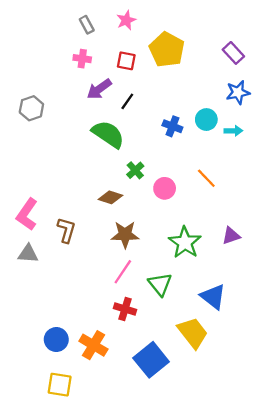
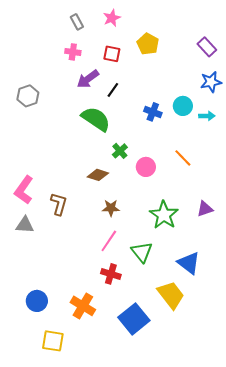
yellow pentagon: (167, 50) -> (148, 44), size x0.7
brown star: (125, 235) -> (111, 208), size x0.7
blue circle: (56, 340) -> (37, 301), moved

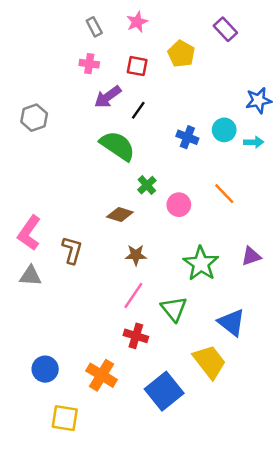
purple rectangle: (207, 47) -> (225, 29), moved

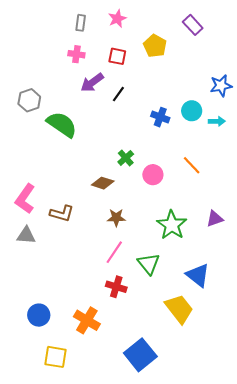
gray rectangle: (94, 27) -> (81, 23), turned 35
green semicircle: (117, 146) -> (62, 124), moved
brown L-shape: (72, 250) -> (62, 213), turned 90
blue square: (164, 391) -> (140, 355), moved

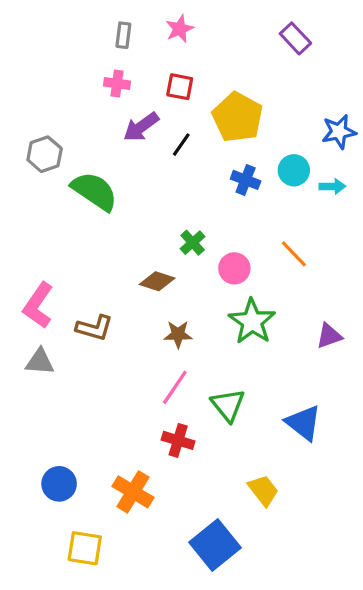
yellow pentagon: (155, 46) -> (238, 117), moved, size x1.4
green star: (172, 225) -> (252, 321), moved
yellow trapezoid: (179, 309) -> (263, 490), moved, size x0.7

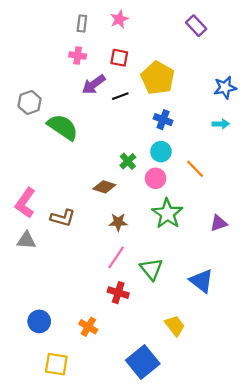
black line: (181, 145) -> (120, 96), turned 35
cyan circle: (294, 170) -> (161, 152), moved
orange cross: (133, 492) -> (88, 327), size x0.7

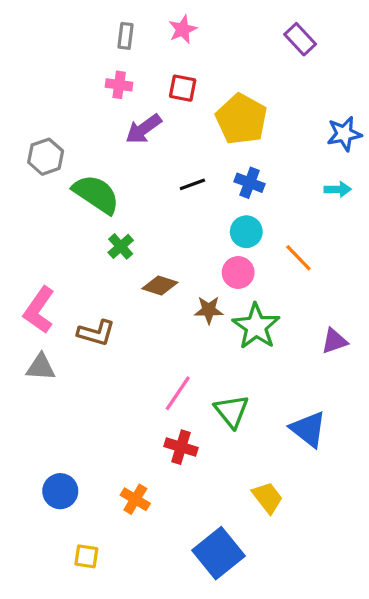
black line: (120, 96) -> (192, 184), moved
green cross: (128, 161) -> (121, 246), moved
brown star: (118, 222) -> (209, 310), moved
yellow square: (56, 364) -> (86, 556), size x0.7

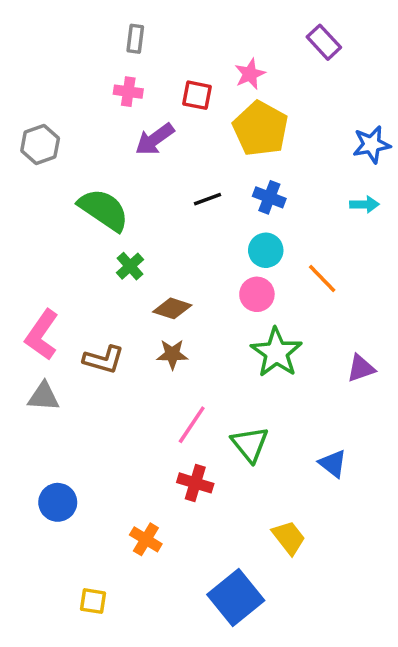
pink star: (183, 29) -> (250, 74), moved
gray hexagon: (46, 157) -> (40, 144), moved
brown star: (209, 310) -> (172, 354), moved
blue triangle: (308, 429) -> (333, 464), size x0.7
blue circle: (60, 491) -> (58, 502), moved

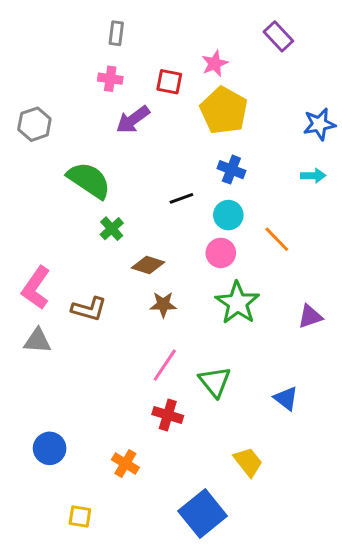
black line: (208, 199) -> (181, 198), moved
brown star: (172, 354) -> (163, 304), moved
blue circle: (58, 502) -> (50, 448), moved

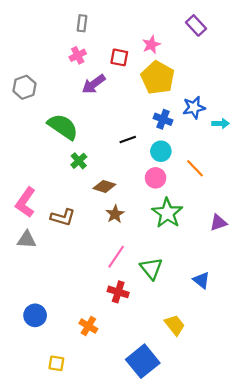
pink cross: (110, 79) -> (78, 55), turned -35
blue star: (319, 124) -> (194, 108), moved
brown star: (163, 304) -> (115, 214), turned -30

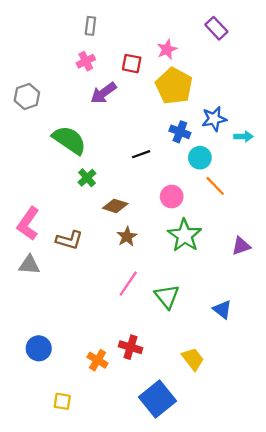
cyan circle: (161, 151) -> (200, 158), moved
red cross: (118, 292) -> (130, 347), moved

